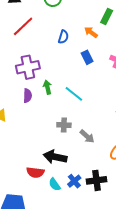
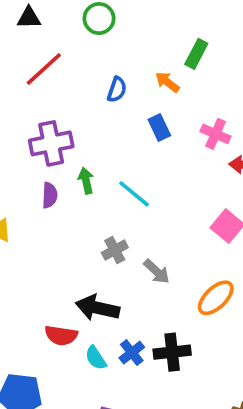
gray cross: (64, 125) -> (115, 250), turned -32

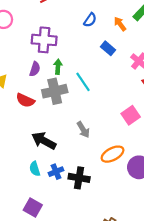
blue rectangle: (159, 127) -> (108, 48), turned -40
gray cross: (115, 250) -> (55, 91), moved, size x1.6
red semicircle: (61, 335) -> (25, 100), moved

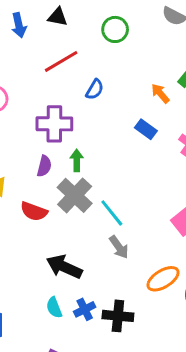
blue semicircle: (90, 20) -> (95, 89), moved
cyan line: (83, 82) -> (112, 213), moved
gray cross: (55, 91) -> (75, 195), turned -30

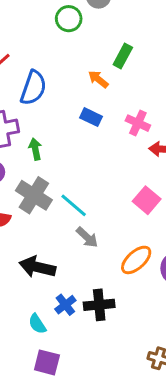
green circle: (115, 29) -> (69, 19), moved
blue semicircle: (95, 89) -> (33, 88), size x1.6
green arrow: (77, 160) -> (35, 149), moved
cyan semicircle: (54, 308) -> (37, 324), moved

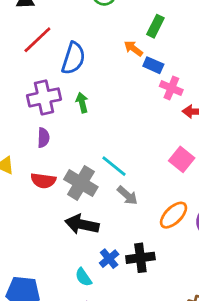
blue rectangle: (91, 117) -> (153, 65), moved
green arrow: (35, 149) -> (82, 103), moved
gray cross: (34, 195) -> (81, 183), moved

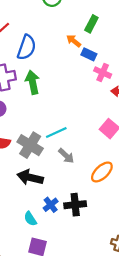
green arrow: (82, 103) -> (33, 82), size x1.5
cyan line: (114, 166) -> (56, 133), turned -65

